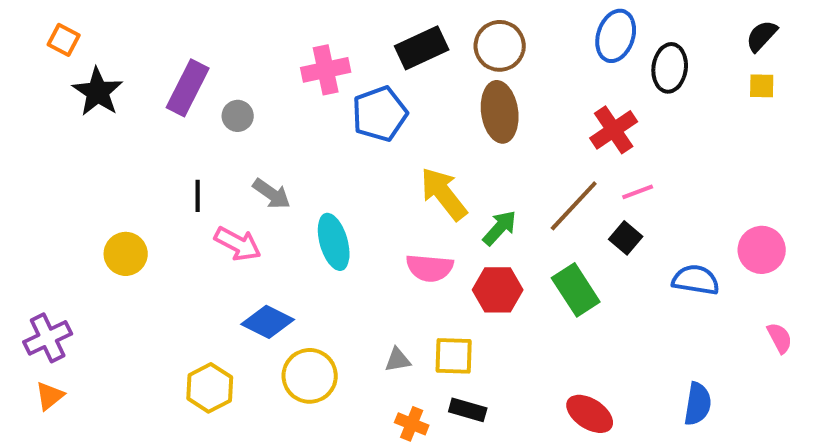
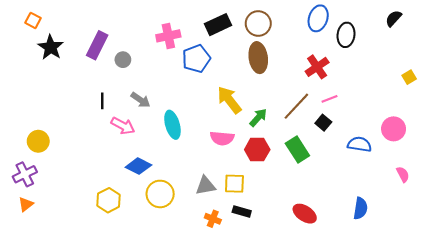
yellow square: (762, 86) -> (409, 77), moved, turned -32
yellow circle: (126, 254) -> (38, 141), moved
gray triangle: (398, 360) -> (206, 186), size x1.5

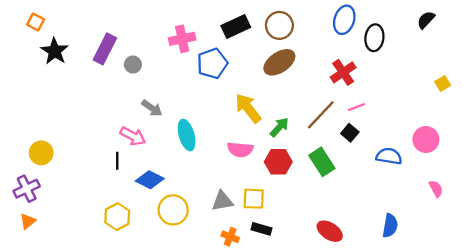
brown ellipse: (258, 58) -> (279, 62), turned 64
black line: (102, 101) -> (117, 161), moved

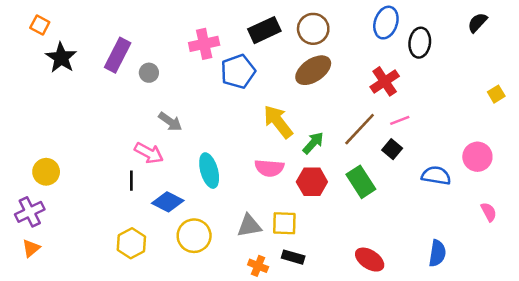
cyan ellipse: (187, 135) -> (209, 171), moved

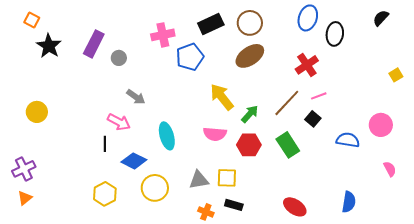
yellow circle: (46, 172) -> (37, 112), moved

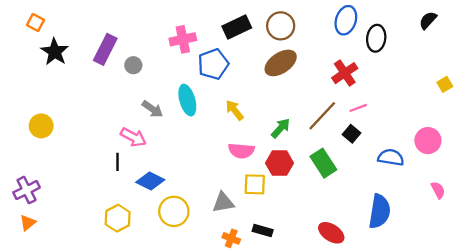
yellow arrow: (222, 97) -> (235, 110), moved, size x0.7
cyan ellipse: (167, 136) -> (187, 100), moved
yellow square: (227, 178) -> (255, 184), moved
blue semicircle: (349, 202) -> (380, 211), moved, size x1.4

